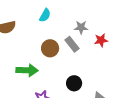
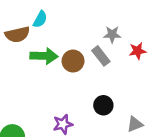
cyan semicircle: (45, 15) -> (40, 19), moved
green arrow: (27, 70) -> (44, 56), moved

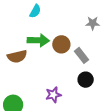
brown semicircle: (17, 34) -> (17, 56), moved
gray rectangle: (101, 56) -> (82, 55), moved

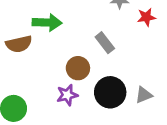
brown circle: (61, 44) -> (78, 68), moved
black circle: (86, 80) -> (110, 92), moved, size x1.5

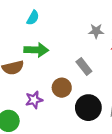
purple star: (67, 95) -> (34, 100), moved

